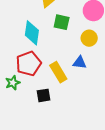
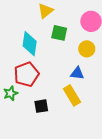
yellow rectangle: (58, 72) -> (72, 95), moved

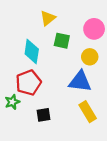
blue triangle: (77, 73) -> (80, 82), size x1.6
yellow rectangle: (72, 95) -> (88, 112), moved

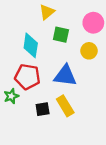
blue triangle: (80, 82) -> (65, 76), moved
red pentagon: (28, 83) -> (27, 77), turned 30
yellow rectangle: (88, 112) -> (65, 106), moved

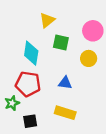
blue triangle: (65, 76) -> (65, 83), size x0.6
yellow rectangle: (65, 106) -> (65, 113), turned -42
black square: (43, 109) -> (30, 121), moved

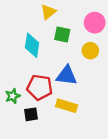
blue triangle: (65, 83) -> (67, 75), size x1.5
red pentagon: (28, 84) -> (40, 87), moved

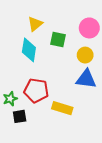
yellow triangle: (48, 12) -> (35, 24), moved
blue triangle: (67, 75) -> (86, 79), moved
black square: (31, 114) -> (20, 116), moved

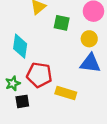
cyan diamond: (29, 50) -> (20, 46), moved

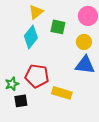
cyan diamond: (20, 46) -> (31, 37), moved, turned 30

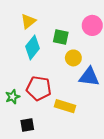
yellow triangle: (36, 12) -> (28, 21), moved
yellow circle: (84, 42) -> (73, 58), moved
black square: (21, 101) -> (27, 125), moved

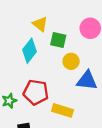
yellow triangle: (28, 21) -> (40, 24), moved, turned -42

